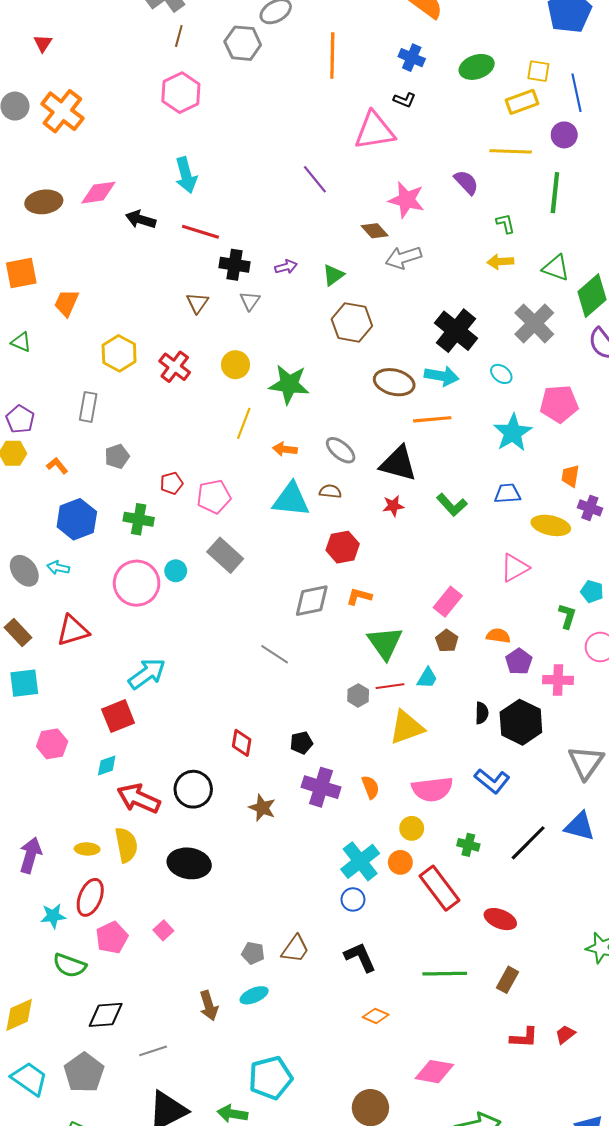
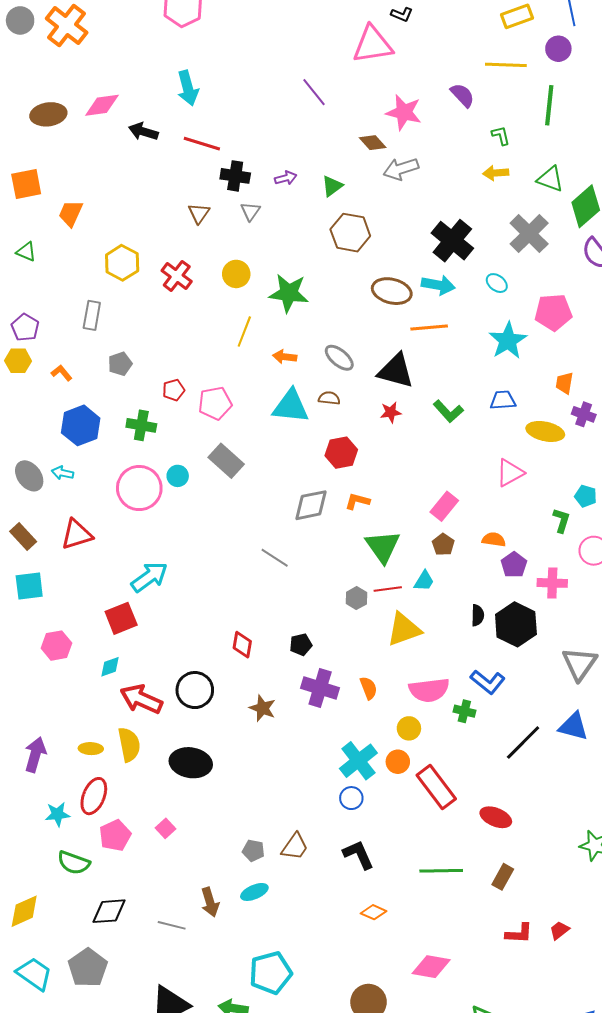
green cross: (468, 845) -> (464, 711), moved
gray line: (153, 1051) -> (172, 925), moved, turned 32

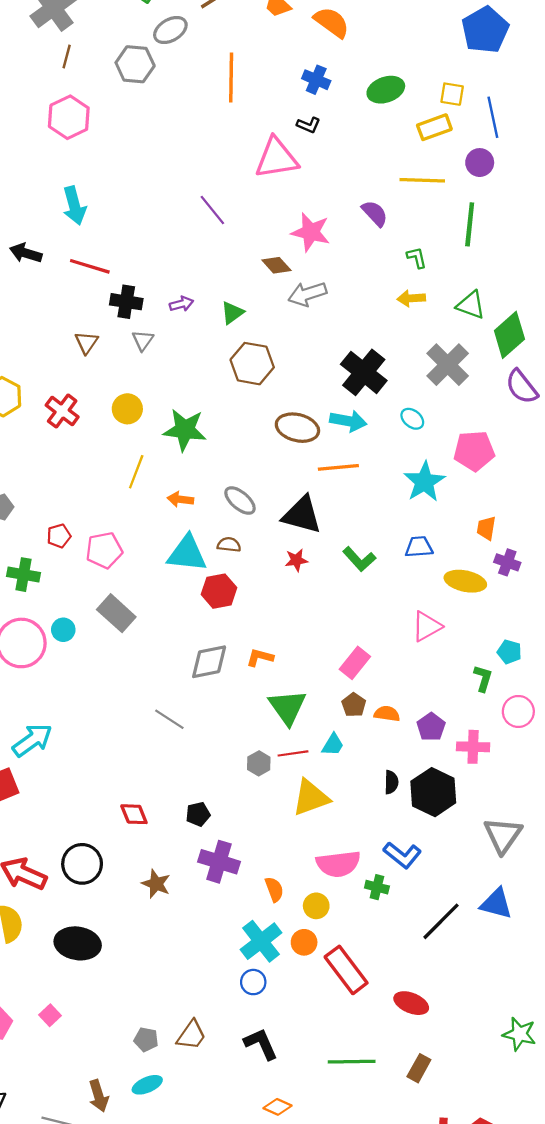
red hexagon: (341, 453) -> (219, 591), moved
orange semicircle: (494, 540) -> (387, 714), moved
red diamond: (242, 645) -> (134, 814), turned -32
orange semicircle: (369, 688) -> (274, 889), moved

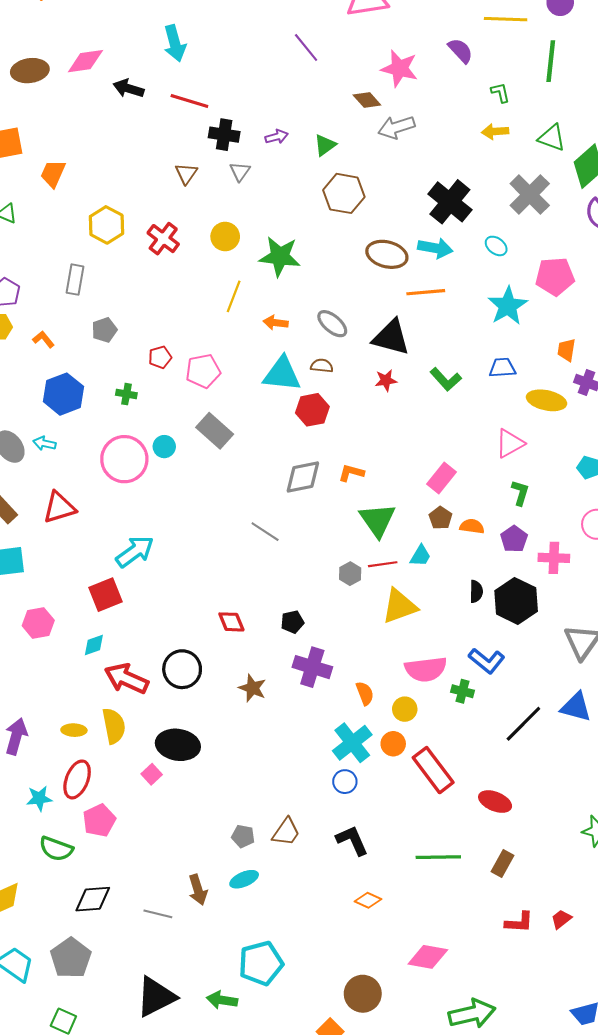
green cross: (24, 575) -> (126, 394), size x0.7
green L-shape: (483, 678) -> (520, 493), moved
pink square: (50, 1015) -> (152, 774), moved

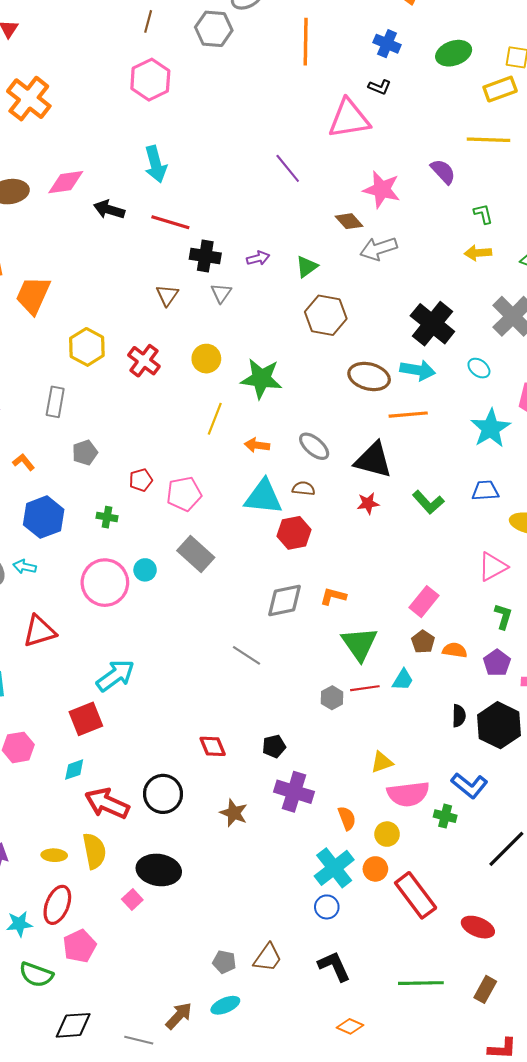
orange trapezoid: (53, 173) -> (33, 295), size x1.4
yellow triangle: (399, 606) -> (382, 762), moved, size x0.6
brown arrow: (198, 890) -> (179, 1016), turned -120

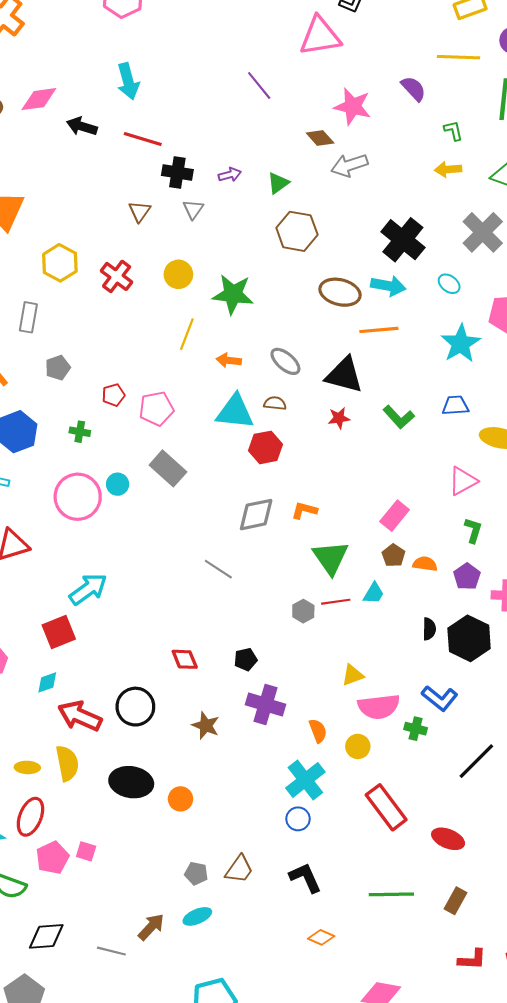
orange circle: (375, 869) -> (181, 799), moved
pink square: (132, 900) -> (86, 851), moved, turned -30

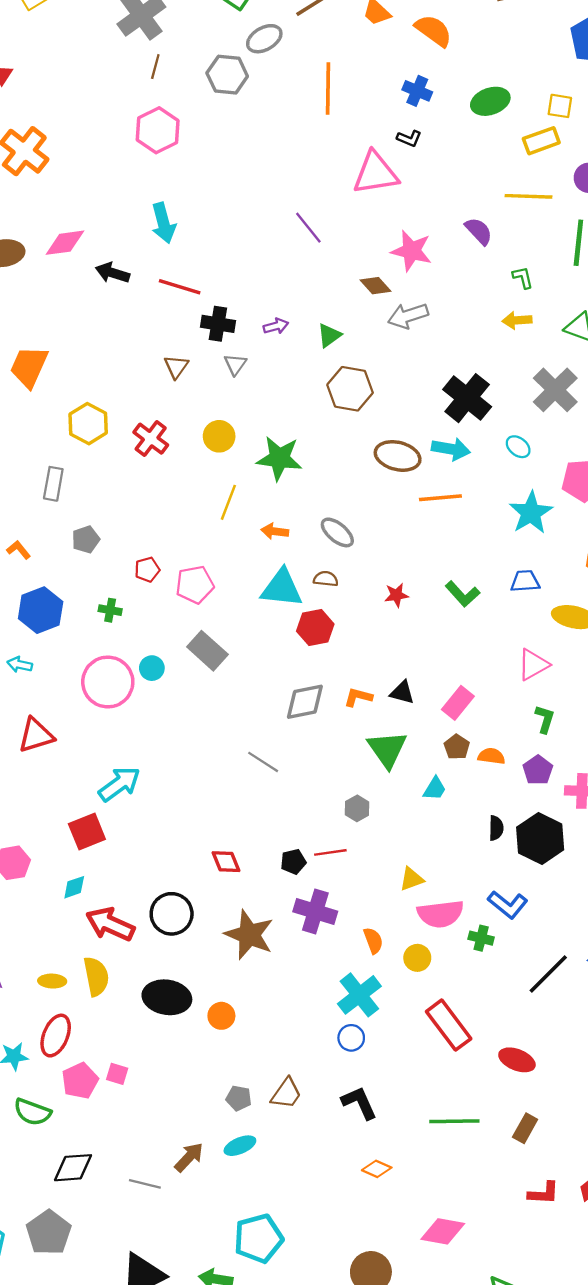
black triangle: (344, 375) -> (402, 692), moved, size x0.6
red line: (336, 602) -> (330, 852), moved
brown star: (206, 725) -> (249, 935), size x1.6

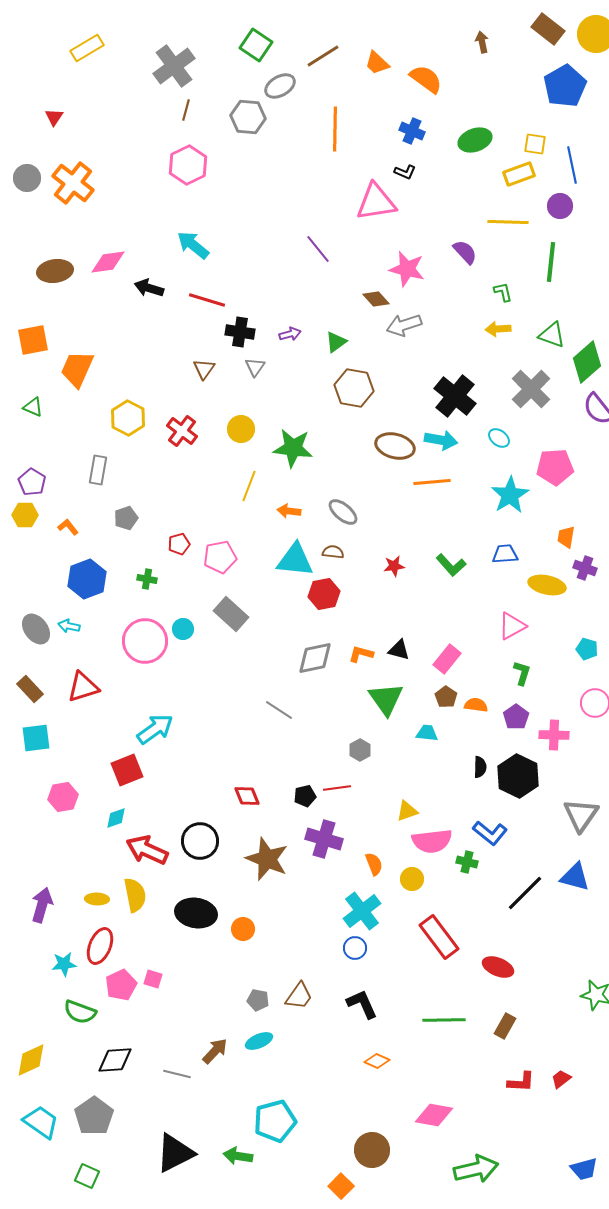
cyan arrow: (163, 223) -> (193, 245), turned 144
cyan trapezoid: (435, 789) -> (427, 733), turned -115

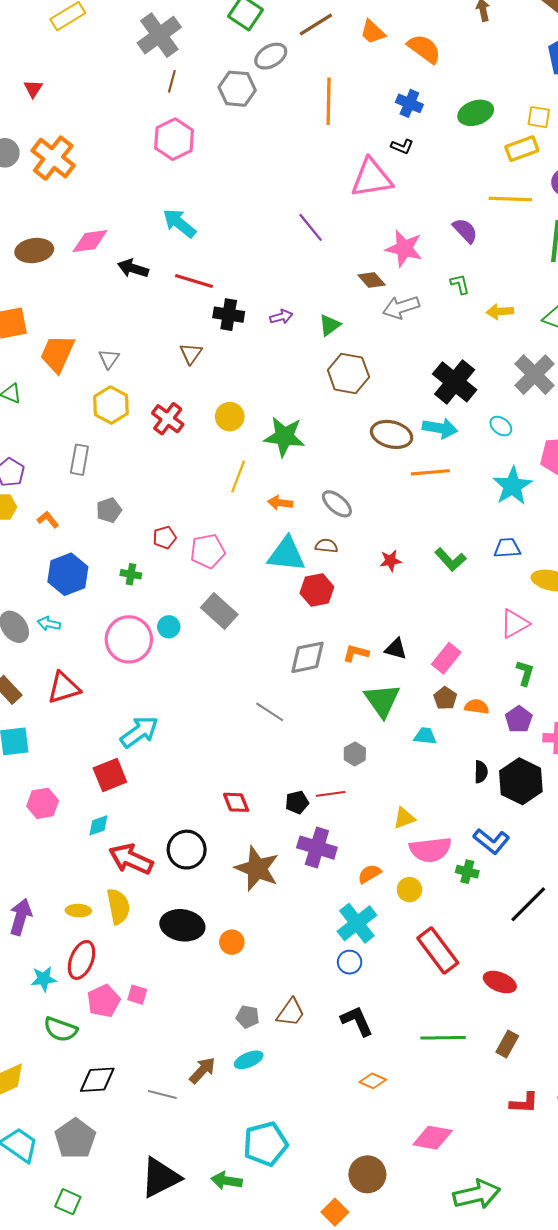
green L-shape: (503, 292) -> (460, 284), moved
gray triangle: (255, 367) -> (109, 359), moved
orange semicircle: (374, 864) -> (370, 874), turned -100

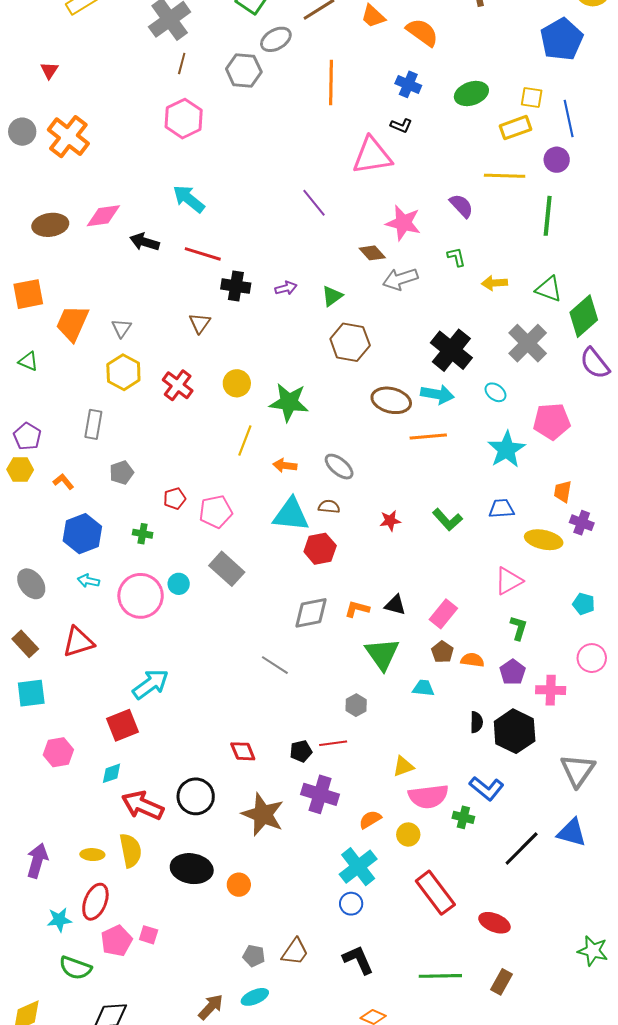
cyan arrow: (49, 624) -> (88, 581), moved

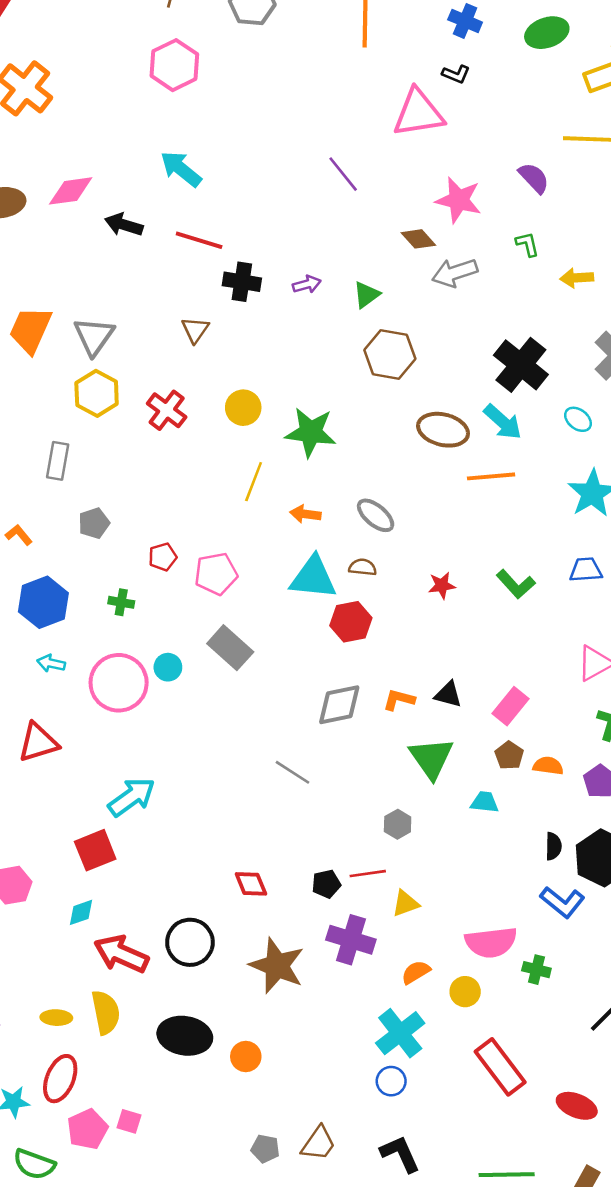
gray triangle: (121, 328) -> (94, 336), size x1.6
cyan arrow: (437, 394) -> (503, 422), turned 32
yellow triangle: (403, 766) -> (405, 903), moved
blue L-shape: (486, 788) -> (562, 902), moved

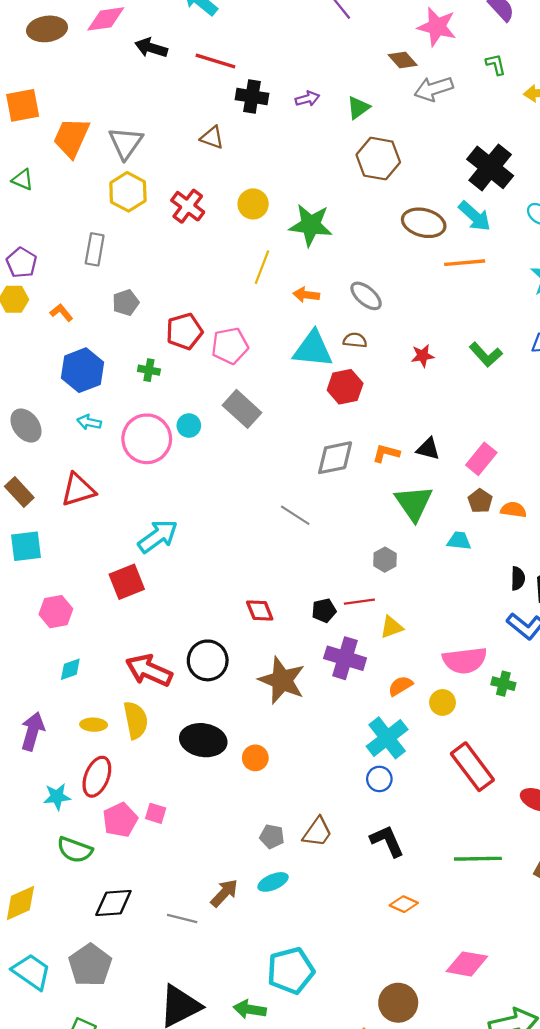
brown triangle: (195, 330) -> (212, 138), turned -45
red pentagon: (163, 557) -> (184, 331), size x1.5
cyan diamond: (81, 912) -> (70, 669), moved

